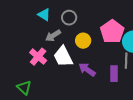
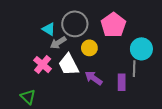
cyan triangle: (44, 15) -> (49, 29), moved
gray circle: (69, 18) -> (75, 24), size x1.6
pink pentagon: (112, 32) -> (113, 25), moved

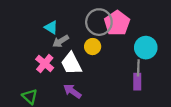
gray circle: (75, 24) -> (99, 22), moved
purple arrow: (94, 78) -> (72, 91), moved
purple rectangle: (122, 82) -> (137, 82), moved

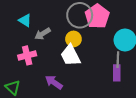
cyan triangle: (51, 27) -> (25, 20), moved
pink cross: (45, 64) -> (27, 55), turned 36
white trapezoid: (71, 64) -> (70, 55), moved

